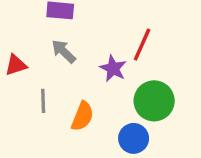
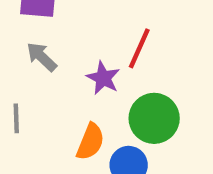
orange semicircle: (82, 116) -> (90, 142), moved

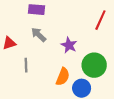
red line: (139, 48) -> (100, 20), moved

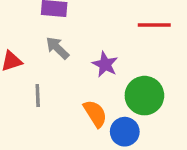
red line: (100, 20) -> (154, 25), turned 66
orange semicircle: (63, 77) -> (95, 114), turned -54

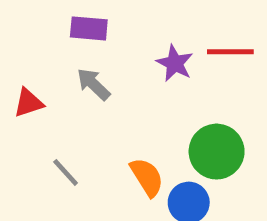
purple star: (105, 64) -> (175, 63), moved
gray line: (38, 96) -> (66, 172), moved, turned -40

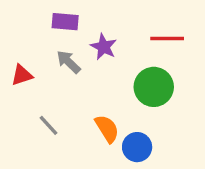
purple star: (175, 63) -> (104, 47), moved
green circle: (217, 152) -> (154, 87), moved

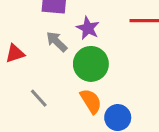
green circle: (154, 87) -> (91, 64), moved

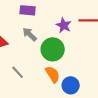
purple star: (88, 28) -> (64, 25), moved

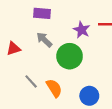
orange semicircle: (53, 74) -> (54, 88), moved

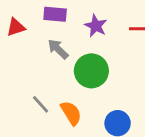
purple star: (82, 30) -> (96, 26), moved
red triangle: (13, 48) -> (16, 27), moved

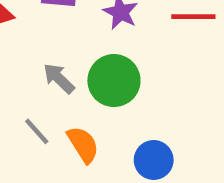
gray arrow: (58, 49) -> (59, 78), moved

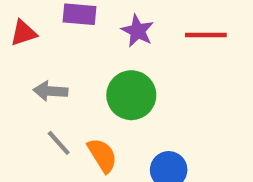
gray arrow: (59, 78) -> (50, 91), moved, turned -40

